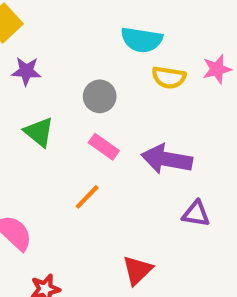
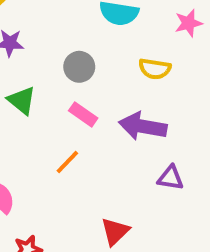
pink star: (217, 69) -> (188, 23), moved
yellow semicircle: (169, 78) -> (155, 69), moved

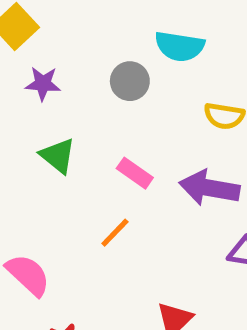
gray circle: (79, 67) -> (130, 81), moved

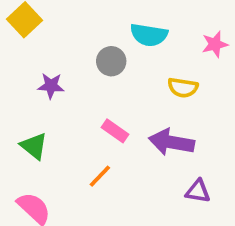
purple star: (43, 84) -> (51, 86), moved
green triangle: (58, 156) -> (34, 146), moved

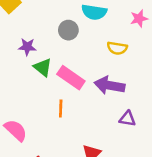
pink rectangle: (115, 131) -> (71, 78), size x1.5
green triangle: (34, 146) -> (43, 67), moved
orange line: (100, 176) -> (61, 108), turned -42

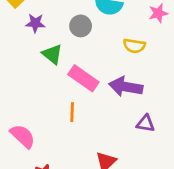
purple star: (27, 47) -> (35, 23), moved
green triangle: (43, 67) -> (52, 54), moved

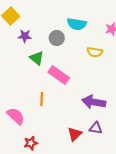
purple arrow: (126, 87) -> (94, 102), moved
orange line: (72, 112) -> (42, 99), moved
purple triangle: (146, 123) -> (96, 128), moved

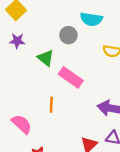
purple star: (25, 36) -> (17, 41), moved

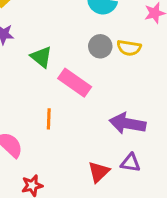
gray circle: (68, 35) -> (100, 46), moved

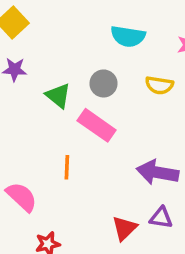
gray circle: (100, 46) -> (104, 83), moved

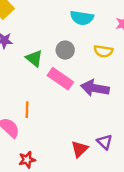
orange line: (67, 167) -> (27, 110), moved
purple arrow: (158, 172) -> (95, 88), moved
purple triangle: (161, 218) -> (105, 142), turned 35

